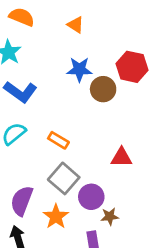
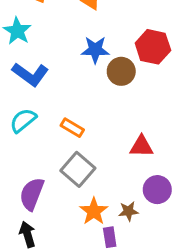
purple circle: (91, 197) -> (157, 190), moved
orange star: (56, 216) -> (94, 211), moved

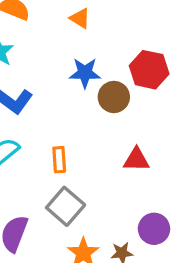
orange rectangle: (72, 128) -> (59, 160), turned 55
red triangle: (141, 146) -> (136, 160), moved

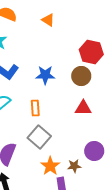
blue star: (85, 73) -> (45, 75), moved
brown circle: (114, 97) -> (81, 76), moved

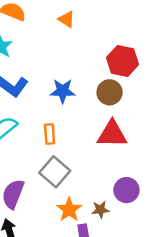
red triangle: (83, 108) -> (112, 134), size x1.4

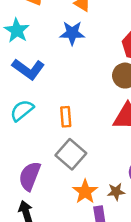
blue star: (63, 91) -> (72, 33), moved

